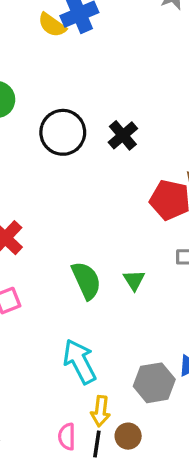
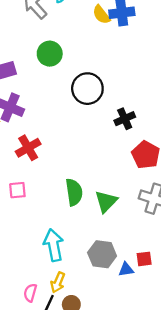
black cross: (123, 135) -> (125, 119), moved
green triangle: (134, 280) -> (106, 201), size x1.5
gray hexagon: (154, 383) -> (102, 254), moved

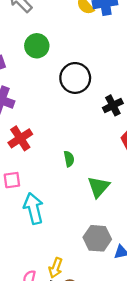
green semicircle: (74, 192) -> (69, 159), moved, size x0.6
cyan arrow: (54, 245) -> (33, 208), moved

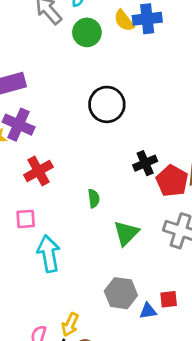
green circle: (37, 46) -> (87, 32), moved
black cross: (113, 105) -> (145, 163), moved

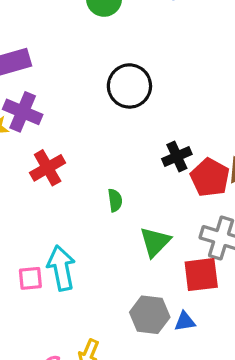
pink square: (26, 219) -> (30, 278), moved
red square: (169, 299) -> (201, 275), moved, size x1.6
blue triangle: (148, 311) -> (185, 321), moved

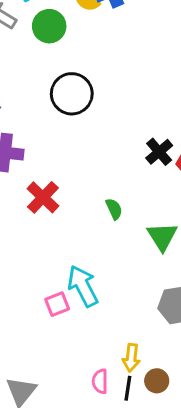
black circle: (129, 86) -> (72, 94), moved

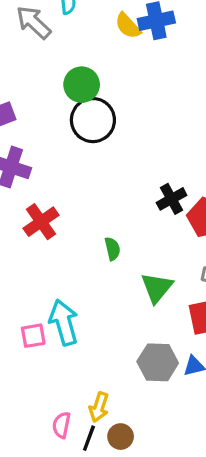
green circle: (49, 26) -> (82, 85), moved

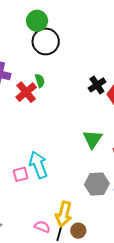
red cross: (41, 222) -> (26, 92), moved
green semicircle: (112, 249) -> (40, 81), moved
yellow arrow: (99, 407) -> (64, 214), size x1.4
pink semicircle: (61, 425) -> (42, 227), turned 105

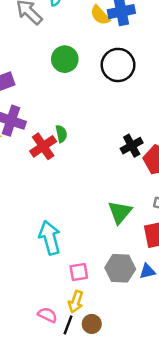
black circle: (46, 41) -> (118, 65), moved
pink square: (21, 174) -> (79, 272), moved
yellow arrow: (64, 214) -> (76, 302), size x0.7

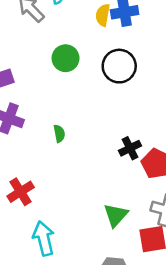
yellow semicircle: (100, 15) -> (103, 15), turned 50
red cross: (43, 146) -> (21, 192), moved

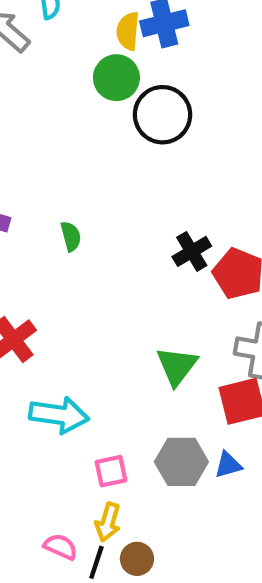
green circle: (66, 58) -> (116, 78), moved
cyan arrow: (44, 238) -> (59, 415), turned 116

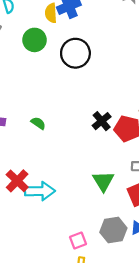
green circle: (116, 78) -> (35, 40), moved
green semicircle: (71, 236) -> (38, 123), turned -32
cyan arrow: (59, 415) -> (40, 191), moved

